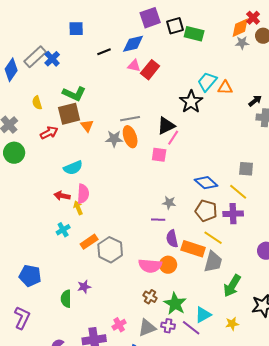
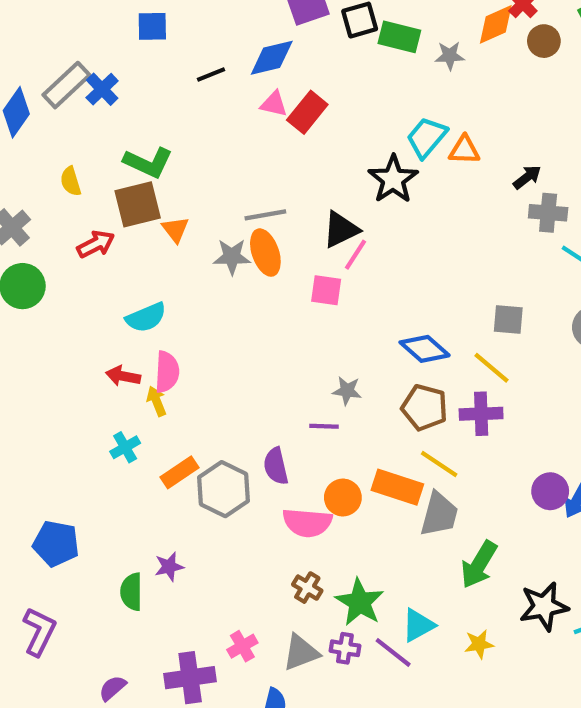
gray star: (242, 43) -> (450, 56), moved
purple semicircle: (172, 239) -> (276, 466), moved
orange circle: (168, 265) -> (343, 498), moved

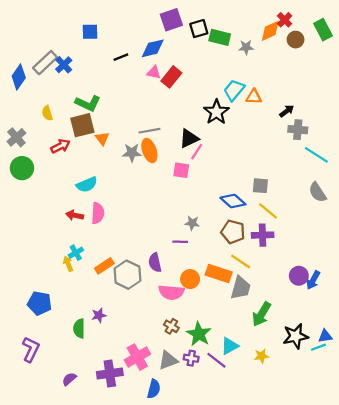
gray square: (508, 320) -> (260, 186), moved
yellow arrow: (157, 401) -> (68, 264), moved
pink cross: (242, 646) -> (137, 357), size x1.6

